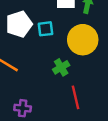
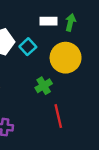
cyan square: (45, 29) -> (28, 47), turned -35

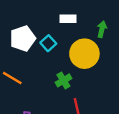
green arrow: (70, 22) -> (102, 29), moved

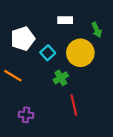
green arrow: (102, 29) -> (97, 30), turned 144
cyan square: (48, 43) -> (48, 53), moved

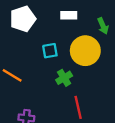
white pentagon: (23, 39) -> (23, 19), moved
cyan square: (48, 53) -> (50, 51), turned 32

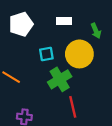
green cross: (64, 78) -> (60, 79), size x1.5

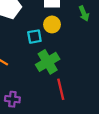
yellow circle: (79, 54) -> (52, 24), moved, size x0.6

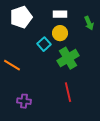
cyan square: (34, 37) -> (44, 44), turned -32
green cross: (48, 62) -> (68, 58), moved

